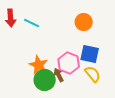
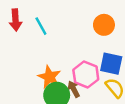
cyan line: (32, 23) -> (41, 26), turned 35

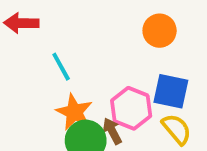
red arrow: (15, 20) -> (21, 23), turned 95
cyan line: (41, 26) -> (61, 67), moved

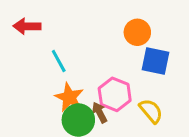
blue square: (171, 91) -> (155, 61), moved

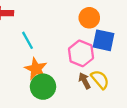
pink hexagon: (115, 94) -> (81, 53), moved
brown arrow: (100, 112) -> (85, 81), moved

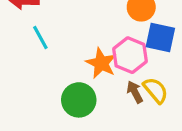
cyan line: (28, 40) -> (40, 38), moved
orange star: (36, 69) -> (101, 63), moved

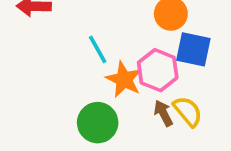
cyan line: (40, 38) -> (98, 49), moved

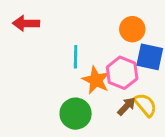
cyan line: (98, 49) -> (76, 57), turned 30
brown arrow: (163, 113) -> (126, 106), turned 72

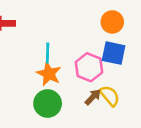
orange circle: (132, 29) -> (112, 22), moved
orange star: (96, 80) -> (49, 74), moved

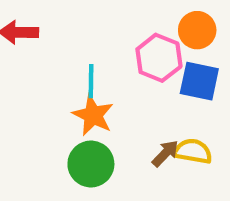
pink hexagon: (89, 67) -> (159, 58), moved
yellow semicircle: (110, 96) -> (193, 151), turned -40

